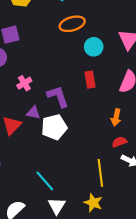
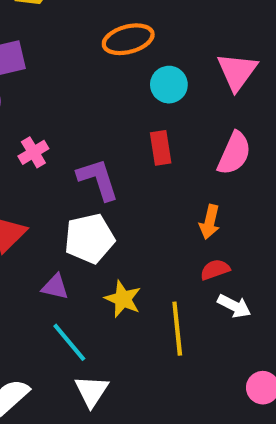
purple triangle: (33, 113) -> (55, 287), moved
yellow star: (93, 203) -> (123, 299), moved

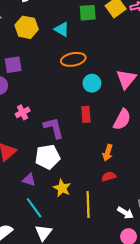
white arrow: (234, 306) -> (125, 213), moved

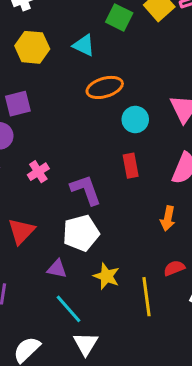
green square: (88, 13) -> (119, 17), turned 36
red semicircle: (109, 176) -> (174, 268), moved

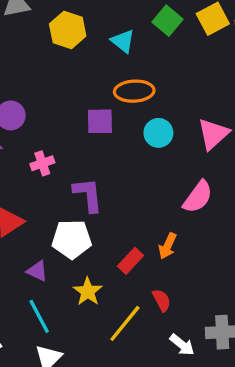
purple square: (18, 104) -> (100, 121), moved
red rectangle: (131, 166) -> (130, 261), moved, turned 40
red semicircle: (174, 268) -> (162, 300), turned 70
yellow line: (147, 297) -> (125, 323), turned 33

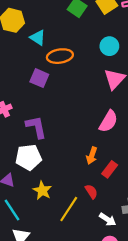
cyan triangle: (123, 41) -> (38, 38), moved
purple square: (100, 121) -> (39, 78), turned 30
cyan circle: (158, 133) -> (109, 46), moved
red rectangle: (130, 261) -> (110, 169), moved

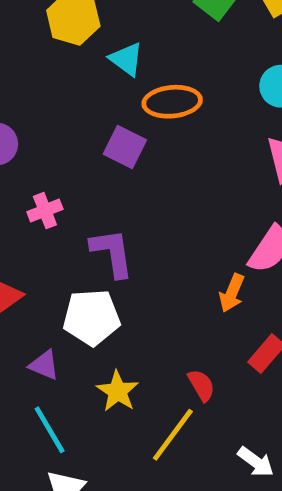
orange arrow: (92, 156) -> (232, 293), moved
red semicircle: (91, 191) -> (201, 385), moved

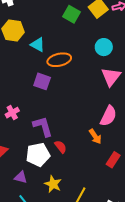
orange arrow: (232, 293) -> (95, 136), turned -49
red semicircle: (201, 385) -> (61, 147), moved

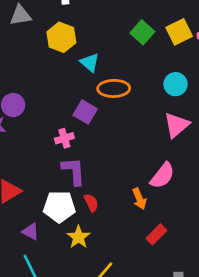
pink cross: (12, 113) -> (64, 138), moved
yellow star: (53, 184) -> (79, 237), moved

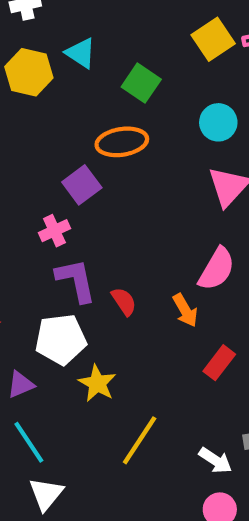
green square: (142, 32) -> (141, 83), moved
cyan triangle: (90, 63) -> (81, 53), moved
purple square: (85, 112) -> (82, 185), turned 30
red semicircle: (91, 203) -> (124, 301), moved
purple triangle: (31, 232) -> (21, 384), turned -42

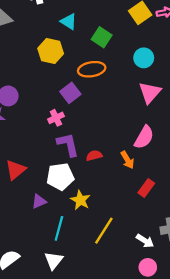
yellow hexagon: (29, 72) -> (51, 51), moved
red semicircle: (124, 301) -> (94, 156), turned -70
cyan line: (29, 442) -> (59, 228), moved, turned 50

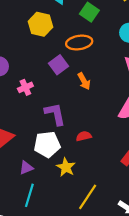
pink cross: (56, 118) -> (25, 87), moved
red semicircle: (94, 156) -> (84, 136), moved
orange arrow: (127, 160) -> (84, 81), moved
cyan line: (59, 228) -> (29, 195), moved

